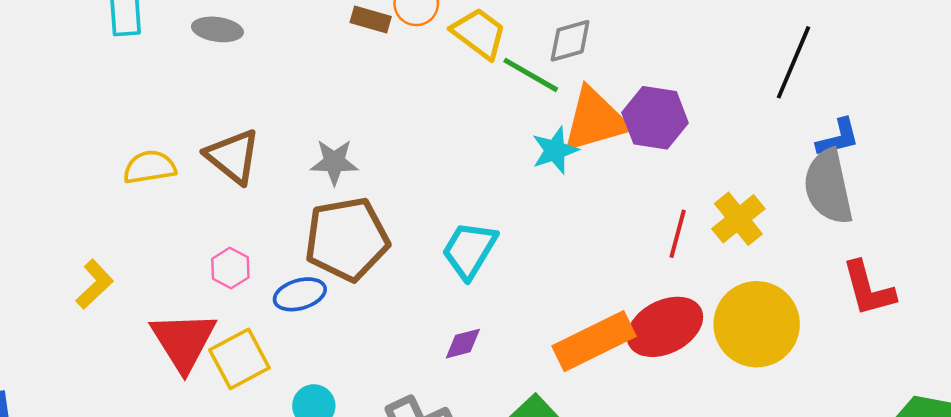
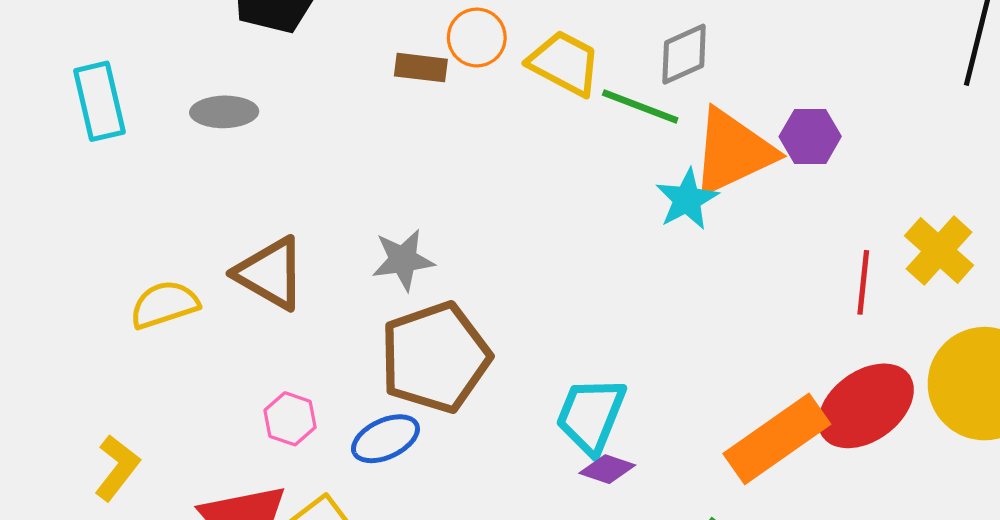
purple hexagon: (655, 118) -> (810, 137), size x0.7
cyan trapezoid: (469, 250) -> (591, 415), moved
purple diamond: (463, 344) -> (607, 469), turned 42

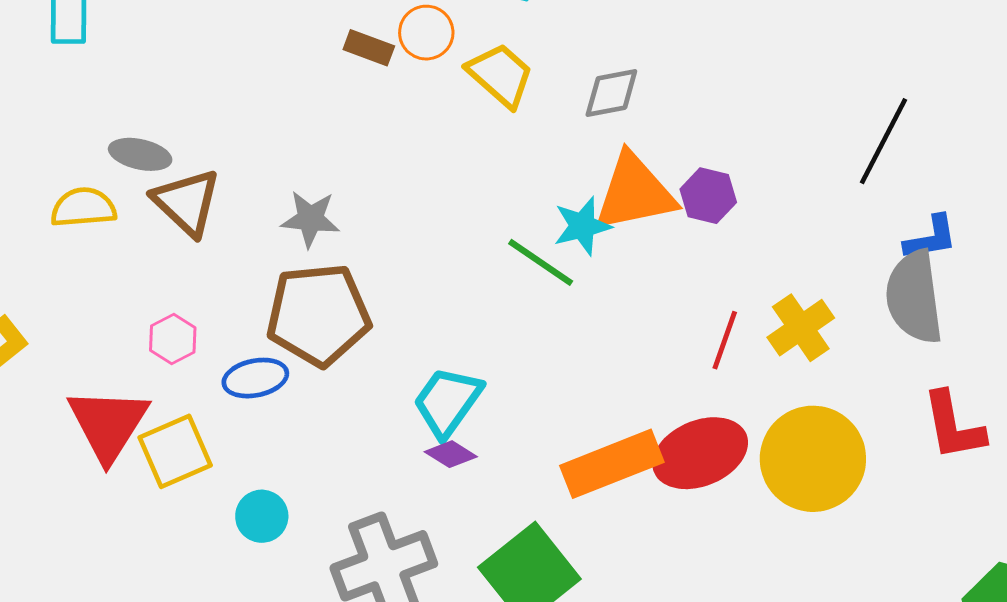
green line: (640, 107) -> (541, 262), moved
gray ellipse: (224, 112) -> (140, 154), moved

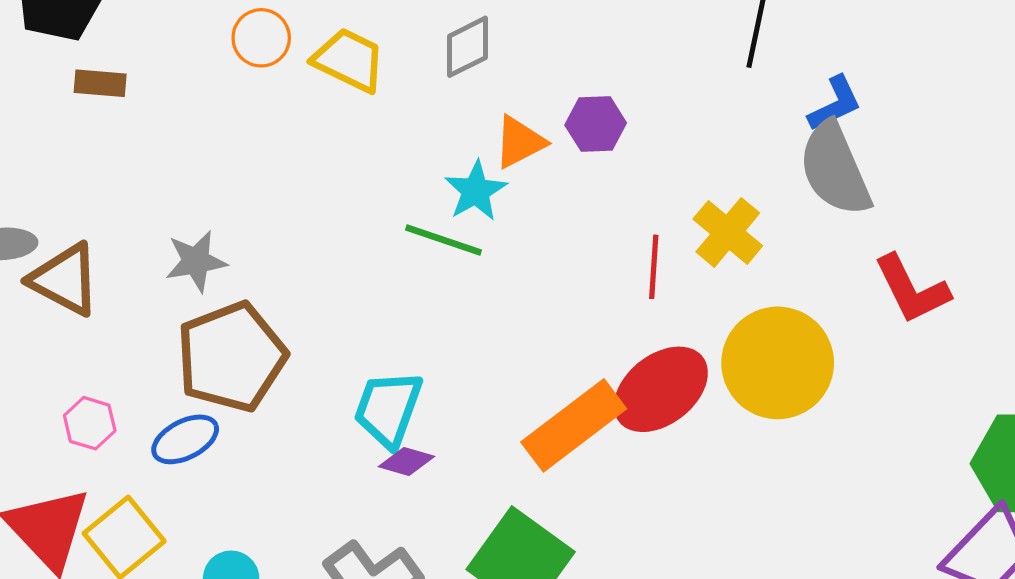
brown rectangle: (369, 48) -> (100, 83), moved
orange triangle: (635, 193) -> (520, 142), size x0.6

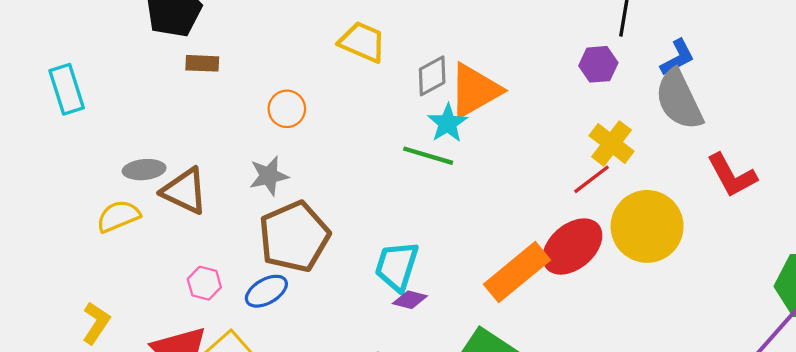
orange circle: (261, 38) -> (287, 109), moved
gray diamond: (467, 47) -> (432, 76), moved
purple hexagon: (596, 124) -> (598, 64), moved
orange triangle: (520, 142) -> (475, 90), size x1.6
red line: (654, 267) -> (591, 179), moved, turned 51

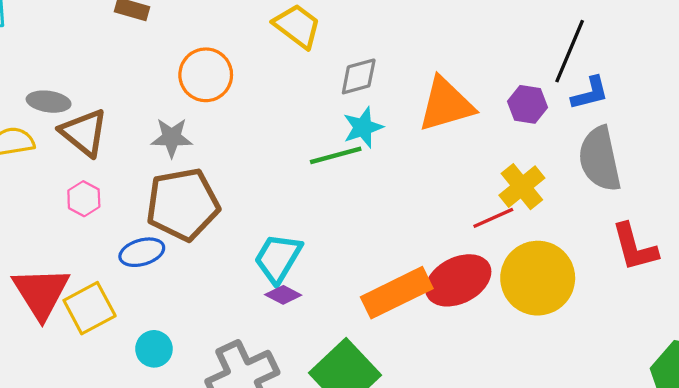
blue L-shape: (677, 58) -> (590, 93), moved
orange triangle: (475, 90) -> (446, 104), moved
orange circle: (287, 109) -> (206, 75), size x1.4
green line: (428, 156) -> (336, 155), turned -45
pink hexagon: (204, 283) -> (84, 199), moved

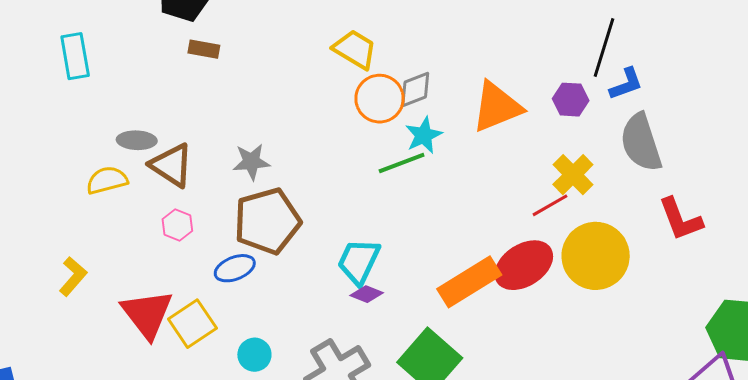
orange circle: (206, 75) -> (380, 99), moved

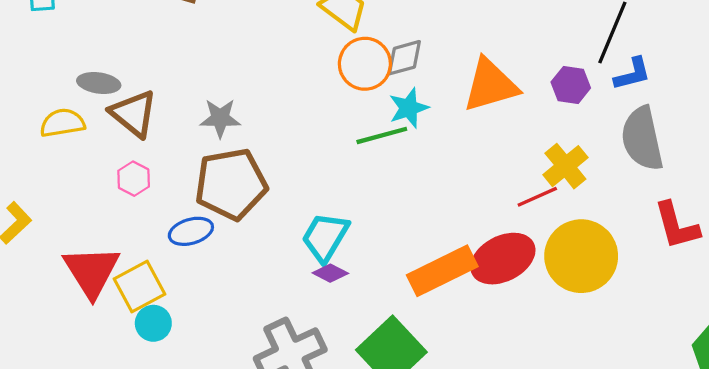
cyan circle: (254, 355) -> (153, 323), moved

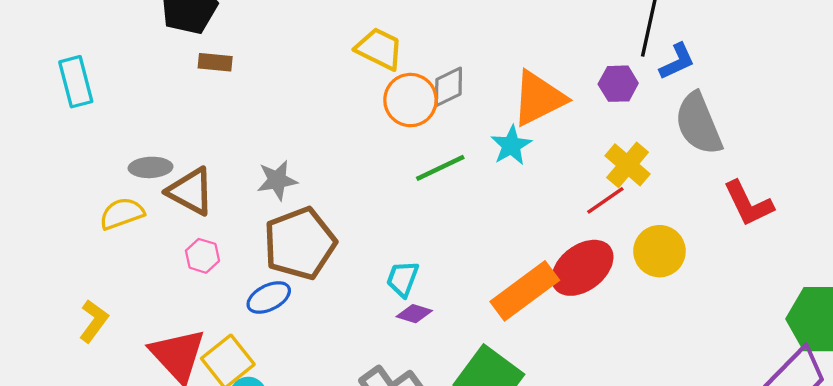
cyan star: (409, 108) -> (511, 145), moved
cyan trapezoid: (325, 237) -> (403, 279), size x0.7
yellow circle: (581, 256) -> (659, 251), size x0.7

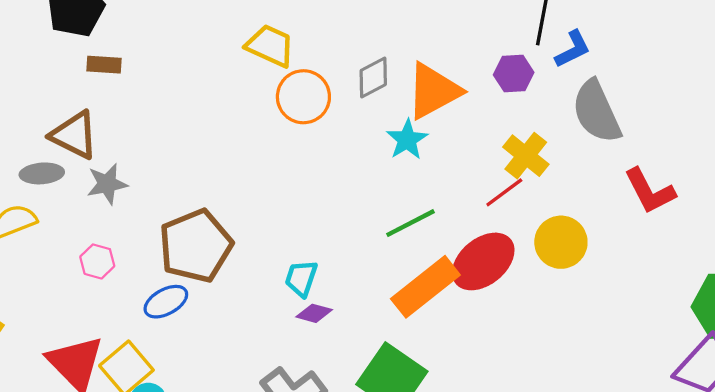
gray diamond: (448, 87) -> (373, 77), moved
green line: (440, 168) -> (410, 223), moved
gray star: (277, 180) -> (107, 184), moved
brown triangle: (191, 191) -> (74, 135), moved

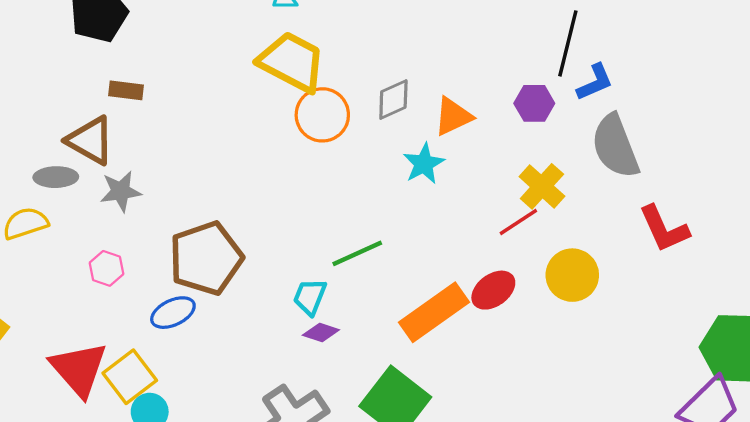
yellow trapezoid: (270, 46) -> (292, 62), size x1.4
brown rectangle: (104, 65) -> (126, 90), moved
orange triangle: (433, 91) -> (453, 116), size x0.7
green line: (410, 223) -> (357, 253), moved
red ellipse: (483, 261) -> (493, 290), size x0.7

